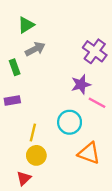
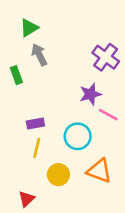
gray arrow: (35, 49) -> (39, 55), turned -90
purple rectangle: (12, 100) -> (35, 124), moved
yellow circle: (36, 155) -> (58, 175), moved

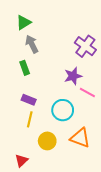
green rectangle: (16, 75) -> (25, 68), moved
purple rectangle: (35, 124) -> (29, 100), turned 32

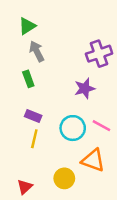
purple cross: (85, 46) -> (99, 54), turned 35
pink line: (87, 93) -> (101, 126), moved
yellow circle: (47, 141) -> (64, 178), moved

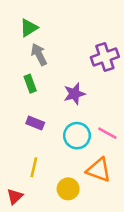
purple star: (85, 88) -> (74, 94), moved
yellow line: (34, 139) -> (34, 167), moved
red triangle: (25, 187) -> (15, 196), moved

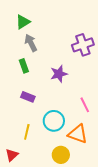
pink line: (107, 133) -> (85, 105), turned 35
cyan circle: (77, 136) -> (54, 121), moved
yellow circle: (68, 189) -> (61, 155), moved

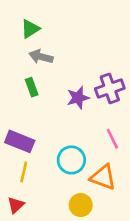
gray arrow: (31, 43) -> (41, 57), turned -48
purple cross: (83, 45) -> (110, 88), moved
purple rectangle: (28, 97) -> (20, 141), moved, size x1.5
yellow line: (27, 132) -> (24, 172), moved

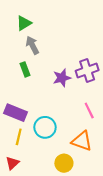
gray arrow: (41, 57) -> (32, 45), turned 48
cyan circle: (71, 160) -> (45, 127), moved

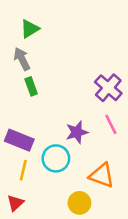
gray arrow: (32, 45) -> (22, 59), moved
purple cross: (87, 70) -> (108, 88), turned -30
purple star: (62, 78) -> (77, 132), moved
pink line: (89, 110) -> (111, 124), moved

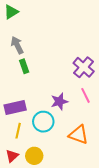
green triangle: (30, 29) -> (11, 12), moved
purple rectangle: (19, 140) -> (15, 108), turned -35
yellow circle: (79, 203) -> (34, 156), moved

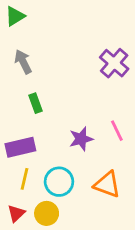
green rectangle: (24, 66) -> (36, 103), moved
purple cross: (84, 67) -> (114, 63), moved
cyan circle: (43, 122) -> (59, 182), moved

